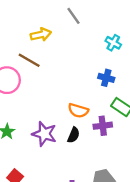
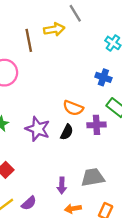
yellow arrow: (41, 35) -> (54, 29), moved
brown line: (29, 60) -> (29, 40), moved, turned 45

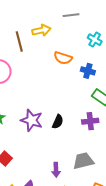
gray line: (75, 13) -> (71, 15), moved, turned -63
orange semicircle: (73, 108) -> (63, 58), moved
purple cross: (96, 125) -> (90, 121), moved

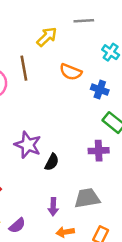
yellow arrow: (41, 30) -> (47, 37), turned -36
brown line: (19, 42) -> (24, 68), moved
black semicircle: (58, 122) -> (52, 162), moved

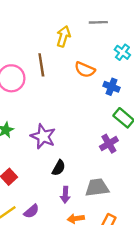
yellow arrow: (47, 37) -> (63, 36), turned -30
purple cross: (99, 151) -> (109, 144), turned -30
black semicircle: (52, 162) -> (59, 168), moved

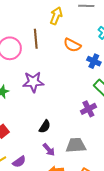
purple star: (43, 136) -> (33, 82), moved, turned -30
purple arrow: (65, 195) -> (49, 150), turned -48

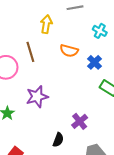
blue cross: (94, 61) -> (94, 62), turned 32
purple cross: (88, 109) -> (80, 121), moved

